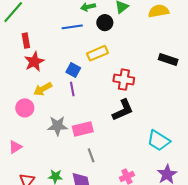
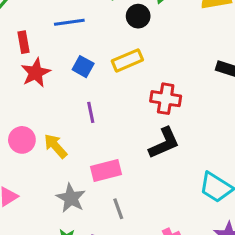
blue line: (72, 27) -> (69, 22), moved
blue square: (73, 70) -> (83, 67), moved
yellow arrow: (43, 89) -> (56, 146), moved, turned 78
gray star: (57, 126) -> (71, 198), moved, turned 30

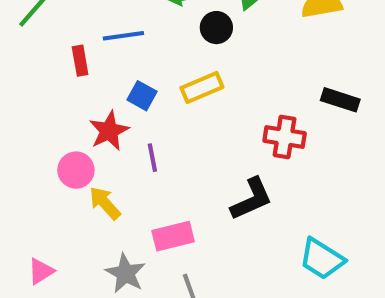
red rectangle: (23, 42) -> (80, 61), moved
red star: (36, 73) -> (109, 131), moved
red cross: (166, 99) -> (285, 137), moved
pink circle: (22, 140) -> (76, 170), moved

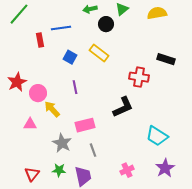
yellow rectangle: (202, 87) -> (99, 53), turned 60
red star: (109, 131) -> (17, 82), moved
pink triangle: (41, 271) -> (30, 124), moved, turned 32

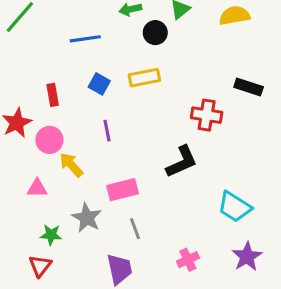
red rectangle: (40, 40) -> (53, 95), moved
yellow rectangle: (99, 53) -> (144, 78), turned -48
green star: (59, 170) -> (51, 235), moved

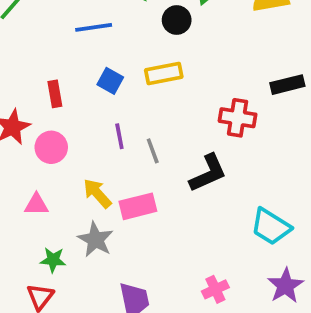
black rectangle: (249, 87) -> (287, 85), turned -32
yellow arrow: (71, 165) -> (97, 193), moved
gray line: (135, 229) -> (153, 151), moved

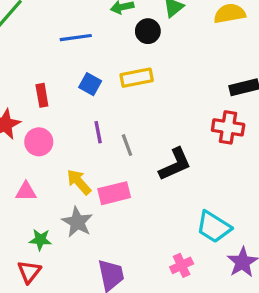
red cross: (238, 118) -> (228, 127), moved
cyan trapezoid: (271, 227) -> (214, 227), moved

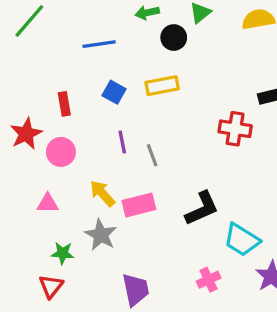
red cross: (228, 127) -> (235, 129), moved
black L-shape: (175, 164) -> (202, 208), moved

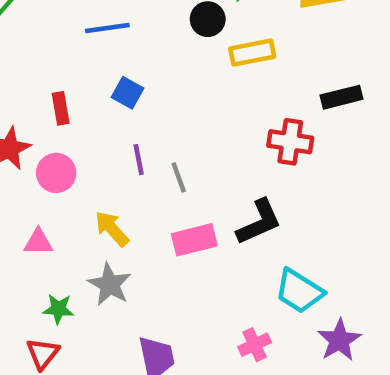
yellow rectangle: (162, 86) -> (252, 53), moved
pink rectangle: (139, 205) -> (194, 240), moved
black L-shape: (202, 208) -> (259, 222), moved

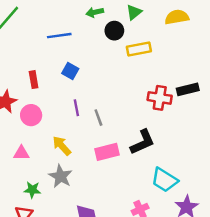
black rectangle: (341, 97) -> (188, 89), moved

